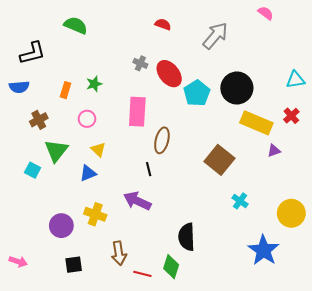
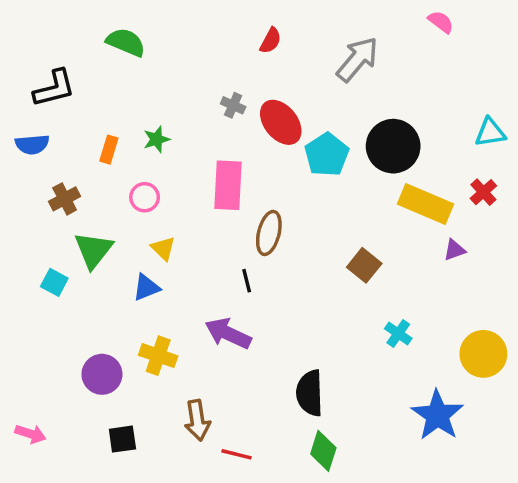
red semicircle: (163, 24) -> (271, 41), turned 98
brown square: (219, 160) -> (364, 265), size x0.7
green diamond: (171, 267) -> (323, 451), moved

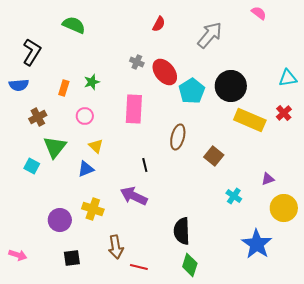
black L-shape: (54, 88) -> (32, 52), turned -44
brown ellipse: (269, 233) -> (178, 137), moved
purple triangle: (454, 250) -> (268, 179), moved

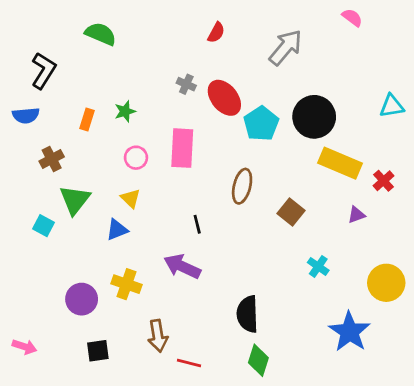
red cross: (284, 113) -> (384, 181), moved
pink circle: (85, 116) -> (136, 158), moved
purple triangle: (268, 179) -> (356, 215), moved

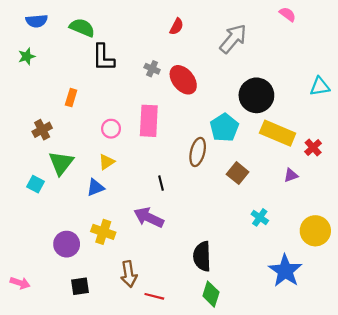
black L-shape: (43, 71) -> (103, 58), moved, turned 148
green star: (125, 111) -> (27, 56), moved
blue semicircle: (26, 115) -> (37, 21), moved
cyan pentagon: (261, 124) -> (224, 128), moved
yellow triangle: (131, 198) -> (107, 162), turned 42

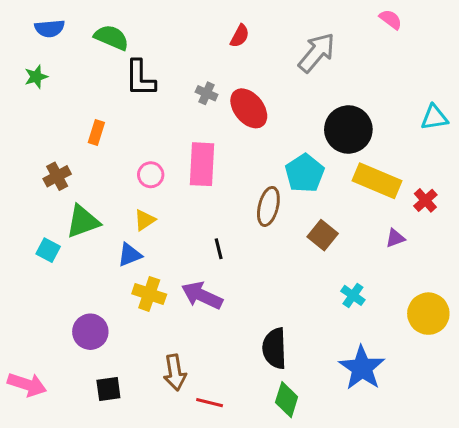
green triangle: (61, 163) -> (83, 222), turned 32
yellow cross: (103, 232) -> (149, 294), moved
blue star: (285, 271) -> (362, 368), moved
pink arrow: (20, 283) -> (27, 385), size x1.4

